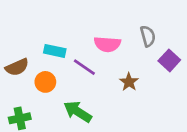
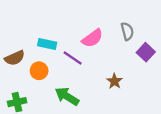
pink semicircle: (107, 44) -> (92, 38), turned -40
brown star: (129, 82) -> (114, 81), moved

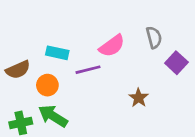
purple line: (73, 58) -> (88, 70), turned -48
green arrow: (67, 96) -> (53, 116), moved

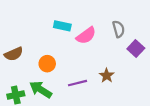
cyan rectangle: (57, 53) -> (62, 26), moved
purple line: (88, 70) -> (77, 83), moved
orange circle: (47, 85) -> (47, 64), moved

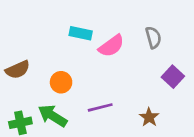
purple square: (136, 49) -> (173, 77), moved
brown star: (107, 76) -> (149, 117), moved

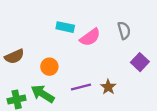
brown star: (149, 117) -> (108, 87), moved

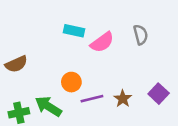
purple square: (140, 62) -> (159, 94), moved
orange circle: (49, 67) -> (71, 82), moved

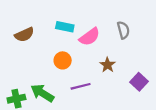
brown semicircle: (16, 64) -> (24, 35), moved
orange circle: (71, 82) -> (63, 60), moved
brown star: (123, 99) -> (108, 65), moved

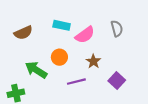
brown star: (108, 65) -> (93, 61), moved
purple square: (139, 82) -> (117, 80), moved
green arrow: (42, 93) -> (36, 70), moved

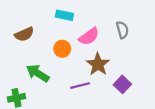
cyan rectangle: (62, 25) -> (64, 15), moved
orange circle: (59, 57) -> (62, 49), moved
brown star: (93, 61) -> (98, 64), size x1.5

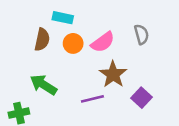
cyan rectangle: (64, 15) -> (63, 18), moved
brown semicircle: (24, 34) -> (42, 40), moved, turned -54
orange circle: (62, 49) -> (73, 43), moved

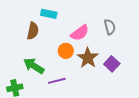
orange circle: (73, 43) -> (66, 51), moved
purple square: (141, 98) -> (112, 64), moved
purple line: (92, 99) -> (57, 81), moved

